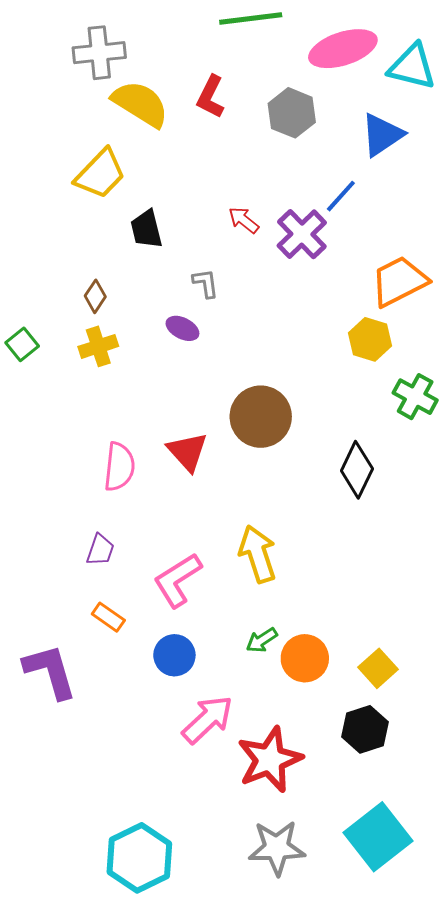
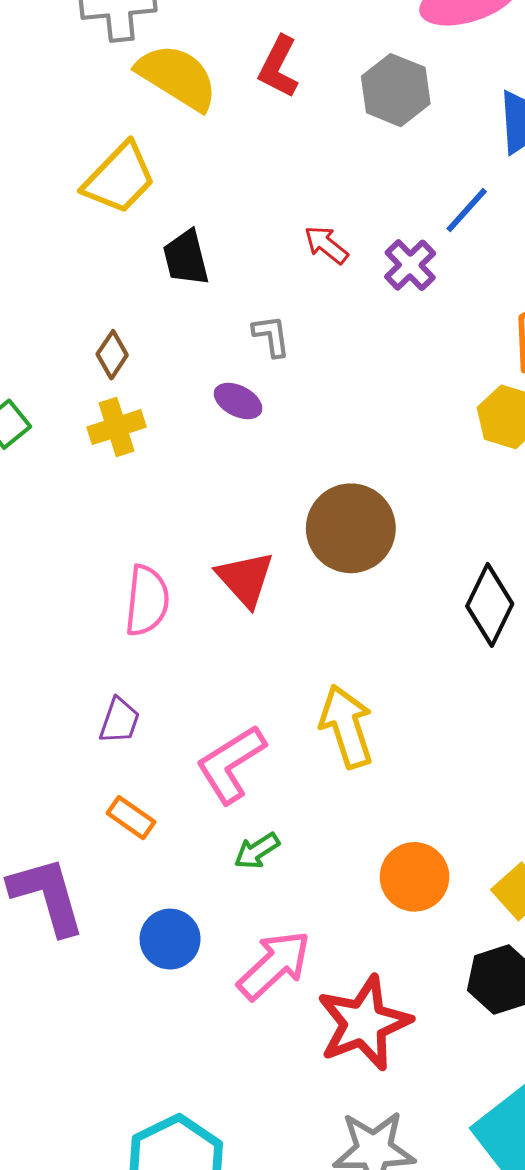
purple cross: (302, 234) -> (410, 265), size x0.7
green arrow: (262, 640) -> (257, 851), moved
blue circle: (174, 655) -> (170, 939), moved

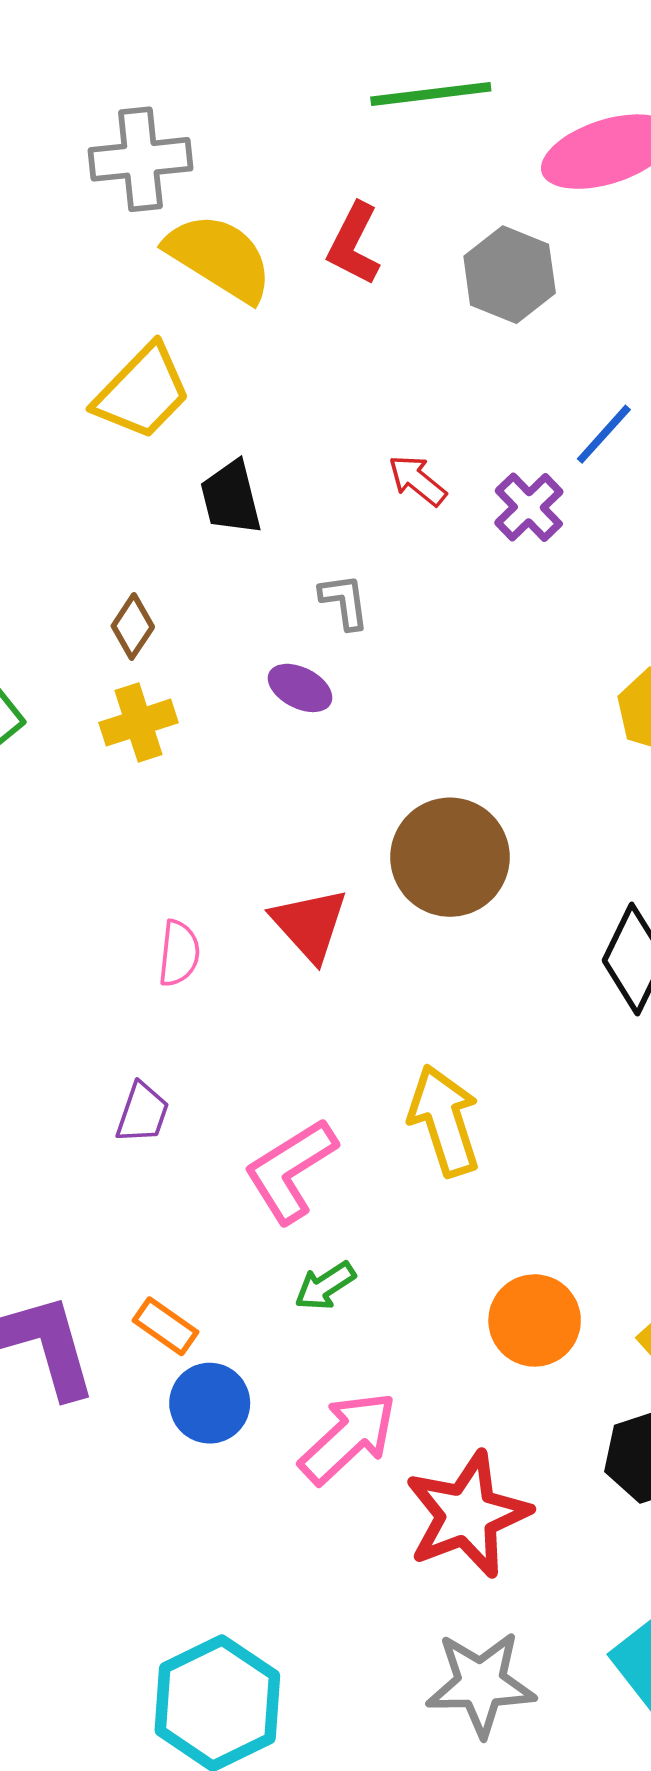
pink semicircle: (147, 601) -> (179, 953), size x0.7
orange rectangle: (131, 818) -> (165, 1326), moved

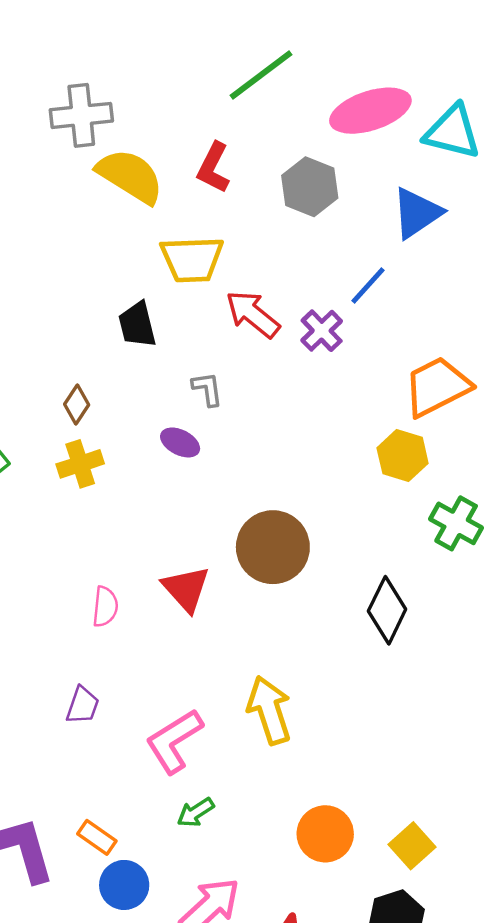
green line: (431, 94) -> (261, 75), turned -30
yellow trapezoid: (142, 392) -> (192, 259), moved, turned 44
red arrow: (417, 480) -> (253, 314), size x1.5

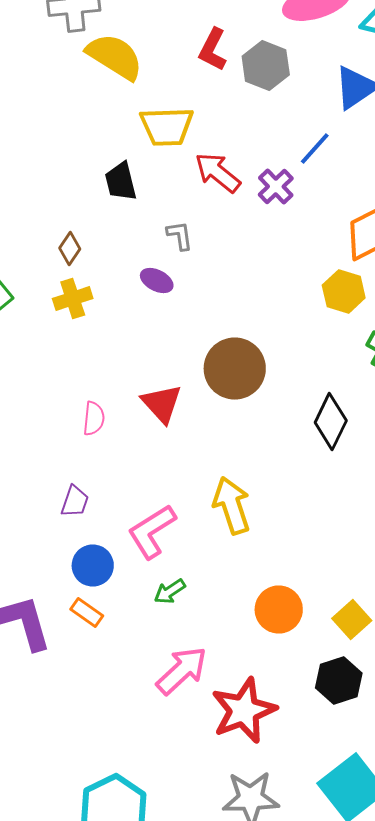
red L-shape: (213, 168) -> (213, 50), moved
blue circle: (124, 885) -> (93, 566), moved

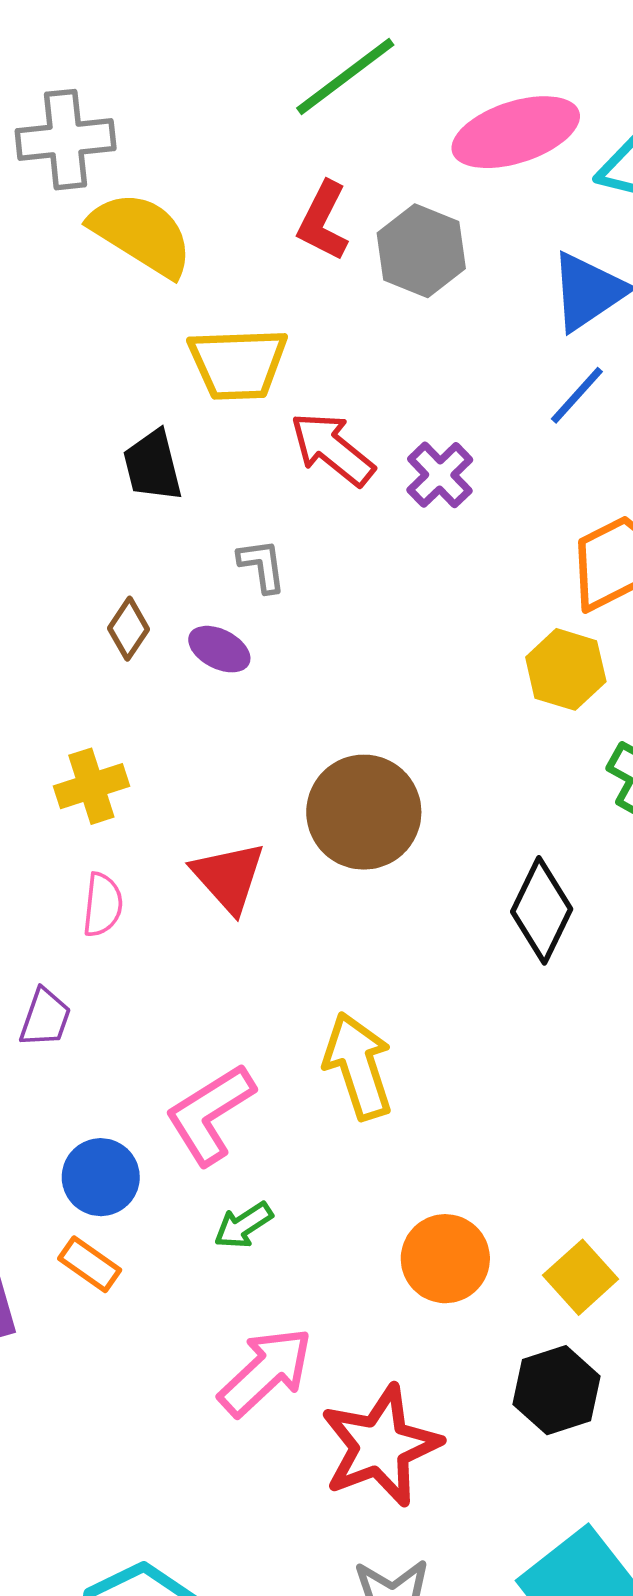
blue line: (315, 148) -> (577, 395), moved
brown diamond: (70, 248) -> (129, 629), moved
yellow cross: (73, 298) -> (91, 786), moved
purple trapezoid: (75, 502) -> (45, 1018), moved

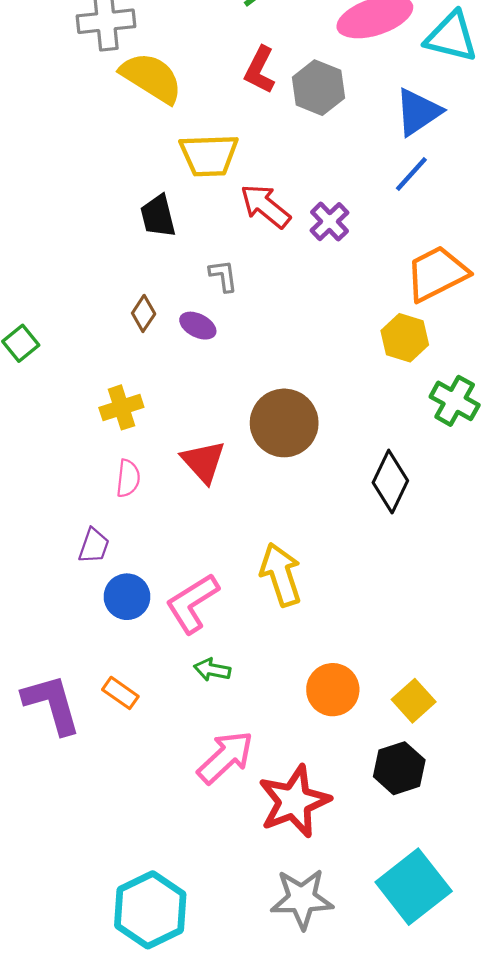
blue circle: (101, 1177) -> (127, 597), moved
green arrow: (243, 1225) -> (212, 670), turned 44

